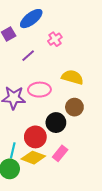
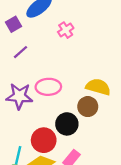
purple line: (28, 56) -> (20, 52), moved
yellow semicircle: (72, 77) -> (98, 87), moved

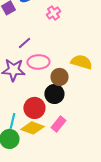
purple line: (20, 52) -> (24, 43), moved
brown circle: (88, 107) -> (59, 77), moved

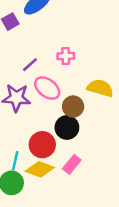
pink cross: (53, 13) -> (66, 56), moved, turned 32
pink ellipse: (38, 62) -> (47, 88), turned 40

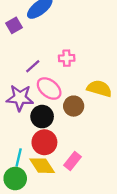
black circle: (67, 127) -> (42, 117), moved
yellow diamond: (40, 169) -> (42, 166), turned 36

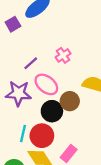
pink cross: (67, 58) -> (63, 55), turned -32
black circle: (42, 117) -> (52, 111), moved
cyan line: (19, 157) -> (23, 133), moved

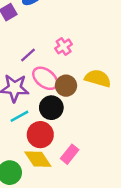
brown circle: (70, 101) -> (66, 86), moved
cyan line: (23, 133) -> (19, 116), moved, turned 48

